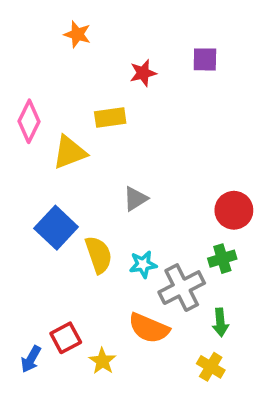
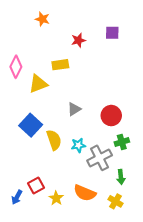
red circle: (234, 210) -> (111, 116), moved
orange semicircle: (149, 328) -> (85, 193), moved

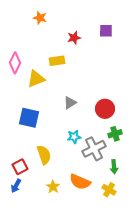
blue square: (31, 125) -> (29, 118), turned -30
yellow semicircle: (54, 140) -> (44, 155), moved
red square: (36, 185) -> (20, 167), moved

